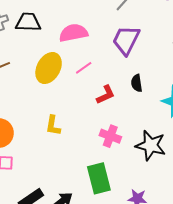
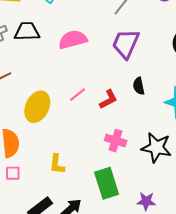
yellow ellipse: (49, 68) -> (37, 107), moved
pink line: (84, 68) -> (78, 95), moved
yellow L-shape: (53, 126) -> (57, 164), moved

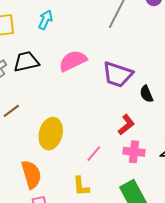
purple trapezoid: (126, 44) -> (118, 74), moved, turned -84
pink line: (78, 95) -> (94, 154), moved
red L-shape: (108, 99) -> (126, 125), moved

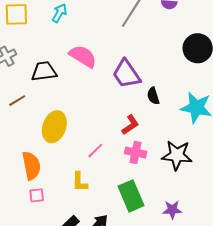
pink semicircle: (73, 61) -> (83, 56), turned 52
black trapezoid: (26, 62) -> (44, 71), moved
purple trapezoid: (118, 74) -> (126, 74), turned 32

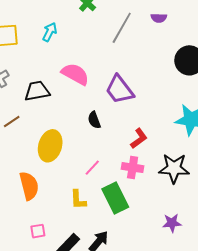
black semicircle: (153, 96) -> (94, 120), moved
red L-shape: (130, 125) -> (139, 138), moved
pink square: (37, 195) -> (38, 231), moved
green rectangle: (131, 196) -> (115, 198), moved

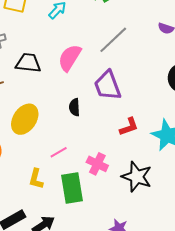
gray line: (122, 28) -> (113, 40), moved
pink semicircle: (75, 74) -> (70, 58), turned -104
red L-shape: (139, 138) -> (129, 127), moved

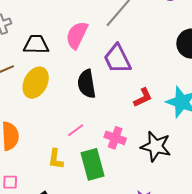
black semicircle: (74, 107) -> (87, 84), size x1.6
yellow ellipse: (25, 119) -> (36, 83), moved

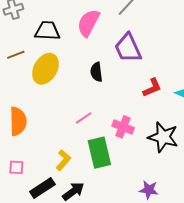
black semicircle: (87, 84) -> (96, 72), size x0.7
yellow L-shape: (56, 159) -> (63, 160), moved, turned -150

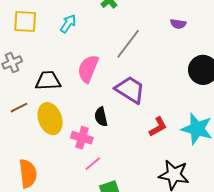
purple trapezoid: (128, 48) -> (130, 90), turned 152
yellow ellipse: (45, 69) -> (50, 119), turned -44
pink cross: (123, 127) -> (82, 138), moved

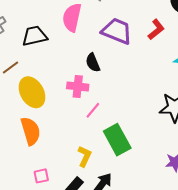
yellow ellipse: (50, 119) -> (32, 92), moved
red L-shape: (158, 127) -> (156, 29), moved

